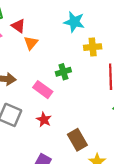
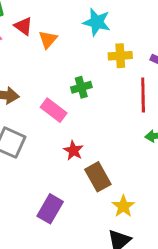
orange triangle: (31, 43) -> (48, 39), moved
red star: (44, 120) -> (73, 150), moved

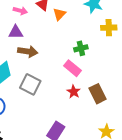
pink rectangle: (54, 110) -> (73, 68), moved
brown rectangle: (98, 177) -> (98, 94), moved

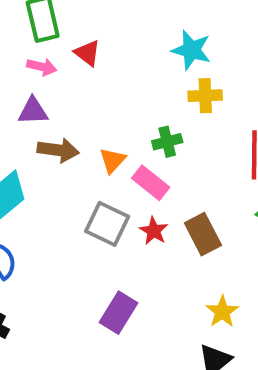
orange triangle: (59, 14) -> (113, 160), moved
yellow cross: (109, 28) -> (205, 96), moved
gray square: (30, 84) -> (107, 224), moved

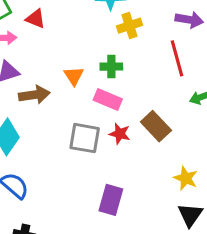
green cross: (167, 142) -> (111, 67), turned 30
orange triangle: (113, 160) -> (74, 76), moved

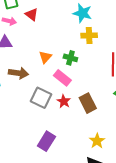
brown arrow: (34, 95) -> (19, 73), moved

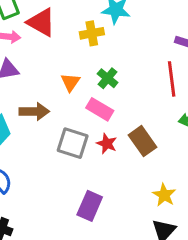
red triangle: (32, 14) -> (41, 22), size x1.5
yellow cross: (89, 35) -> (92, 33), moved
green cross: (70, 58) -> (108, 78), turned 32

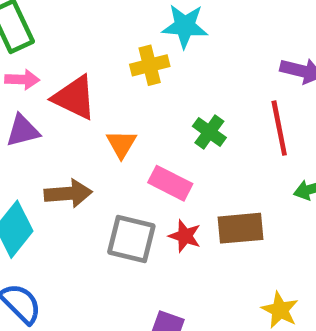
red triangle: (41, 22) -> (74, 98), moved
green cross: (108, 78) -> (209, 132), moved
brown rectangle: (143, 141) -> (240, 228), turned -56

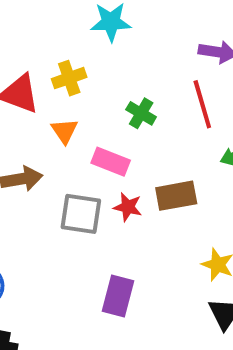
yellow cross: (150, 65) -> (69, 78), moved

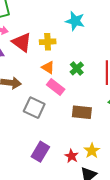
orange triangle: (64, 131) -> (48, 68), moved, turned -40
red star: (128, 207) -> (72, 156), moved

